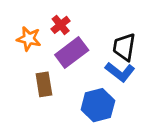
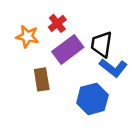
black trapezoid: (124, 47) -> (102, 44), moved

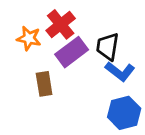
red cross: (57, 23) -> (61, 24), size x1.5
blue hexagon: (92, 99) -> (124, 113), moved

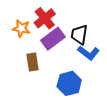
blue hexagon: (124, 113) -> (69, 83), moved

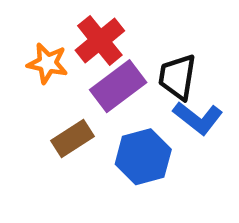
brown rectangle: (33, 62) -> (73, 138), turned 66
blue hexagon: (69, 83) -> (143, 157), moved

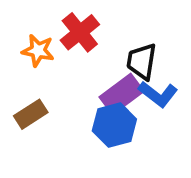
purple rectangle: (118, 86) -> (122, 94), moved
brown rectangle: (73, 138) -> (31, 114), moved

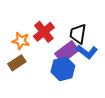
red cross: (80, 32) -> (44, 32), moved
orange star: (38, 51) -> (21, 41), moved

